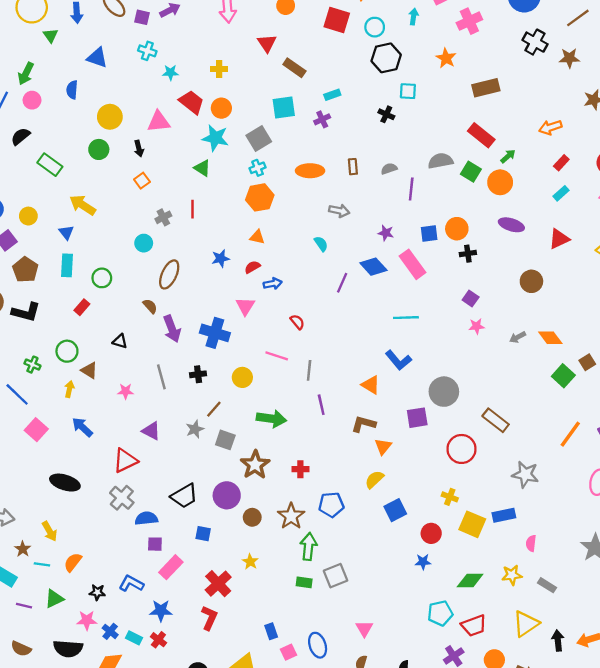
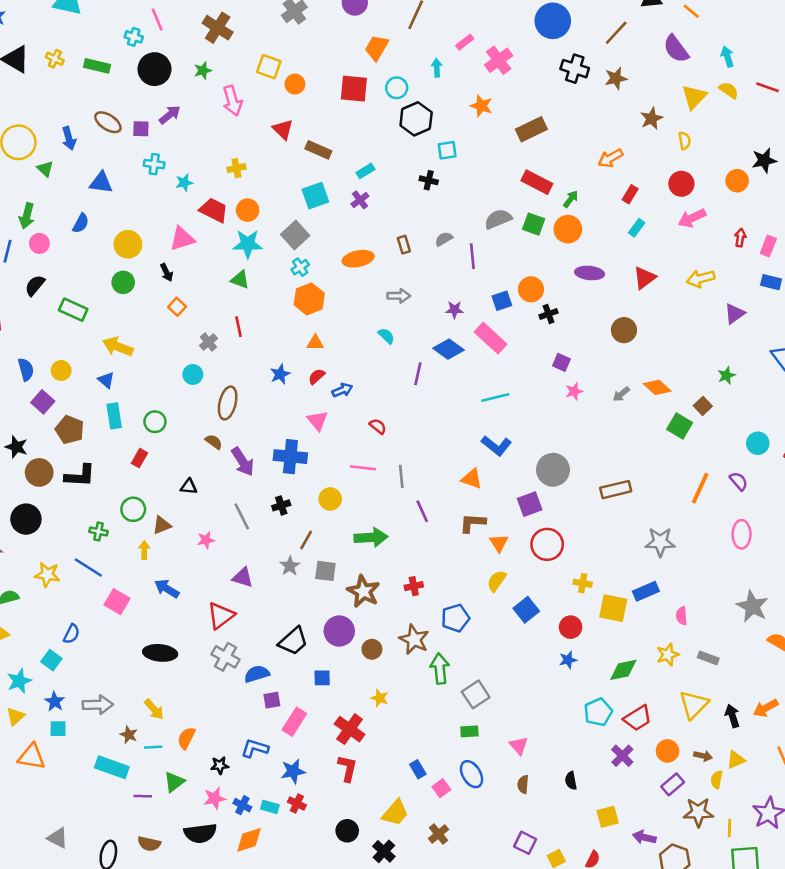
blue semicircle: (72, 90) -> (81, 223), turned -144
brown triangle: (89, 370) -> (162, 525), turned -42
brown rectangle: (496, 420) -> (616, 490), turned -40
red circle: (462, 449) -> (547, 544), moved
green rectangle: (304, 582) -> (469, 731), moved

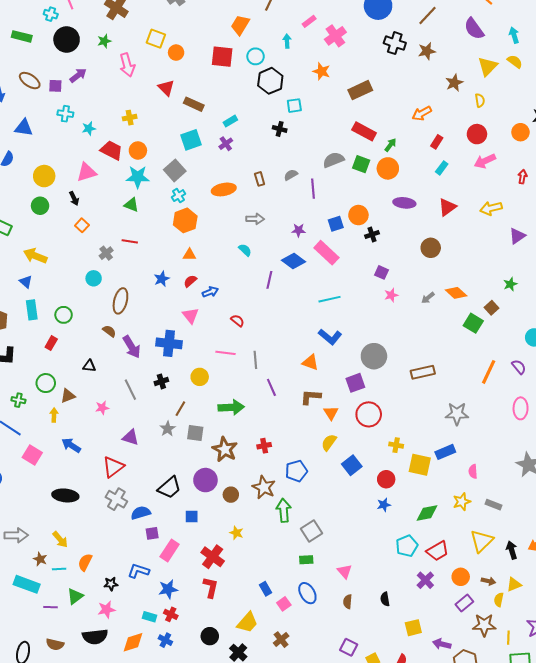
red line: (239, 327) -> (130, 241), turned -70
blue cross: (242, 805) -> (165, 640), moved

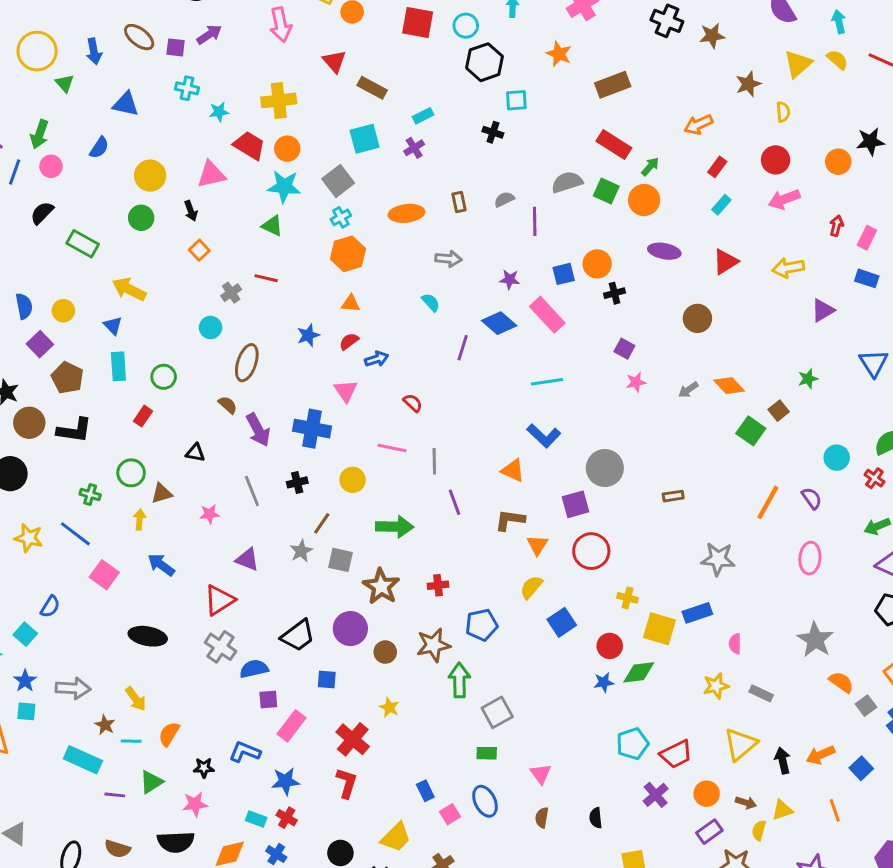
yellow cross: (130, 118) -> (279, 100), size x1.6
brown rectangle: (423, 372) -> (673, 496), size x0.6
brown star: (264, 487) -> (433, 645), turned 30
green diamond: (427, 513) -> (639, 672), moved

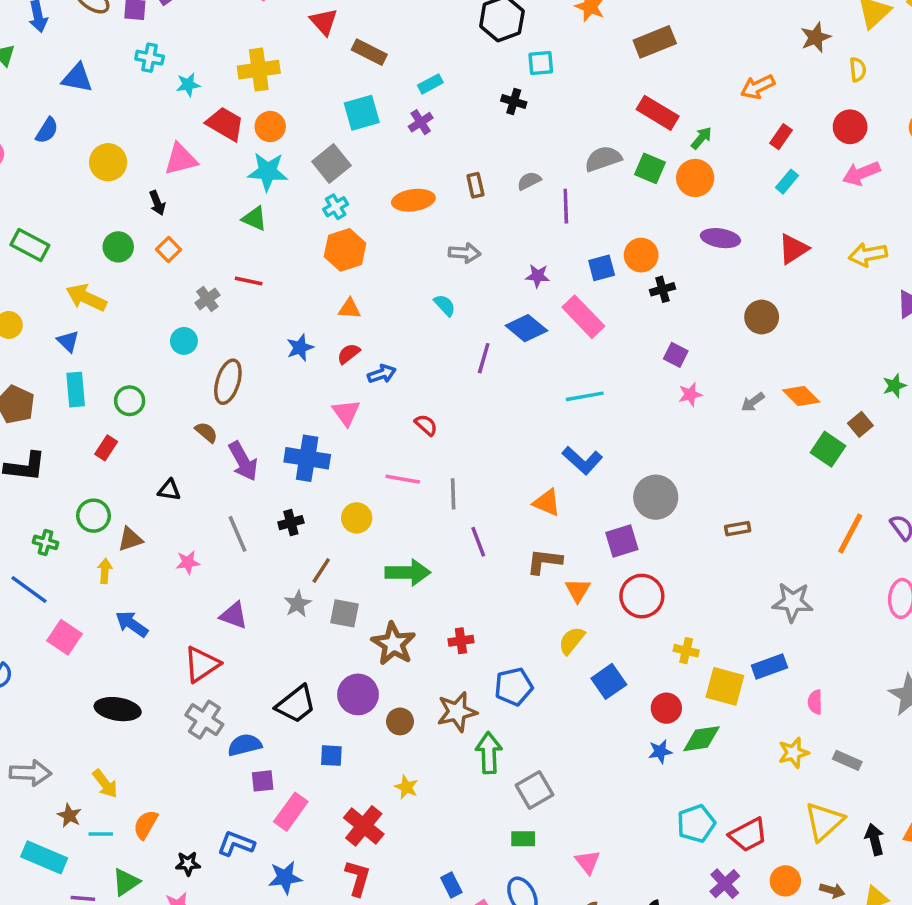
green circle: (141, 218) -> (118, 247), moved

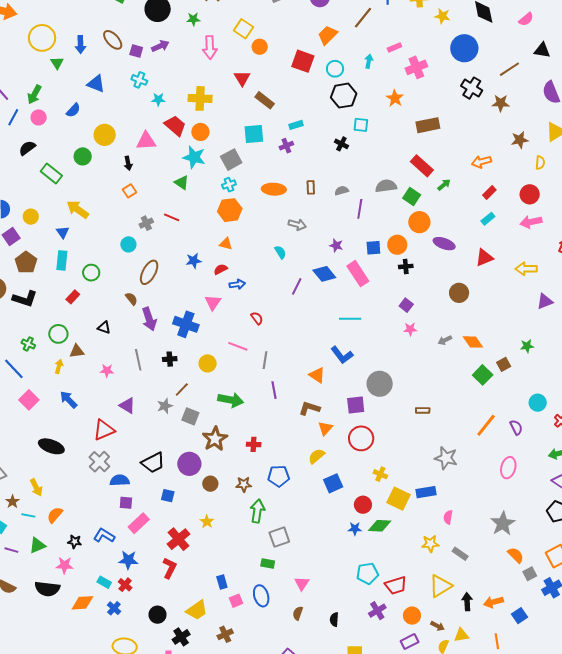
orange circle: (695, 178) -> (419, 222), moved
green circle: (118, 247) -> (83, 156), moved
brown star: (457, 712) -> (244, 484), size x0.7

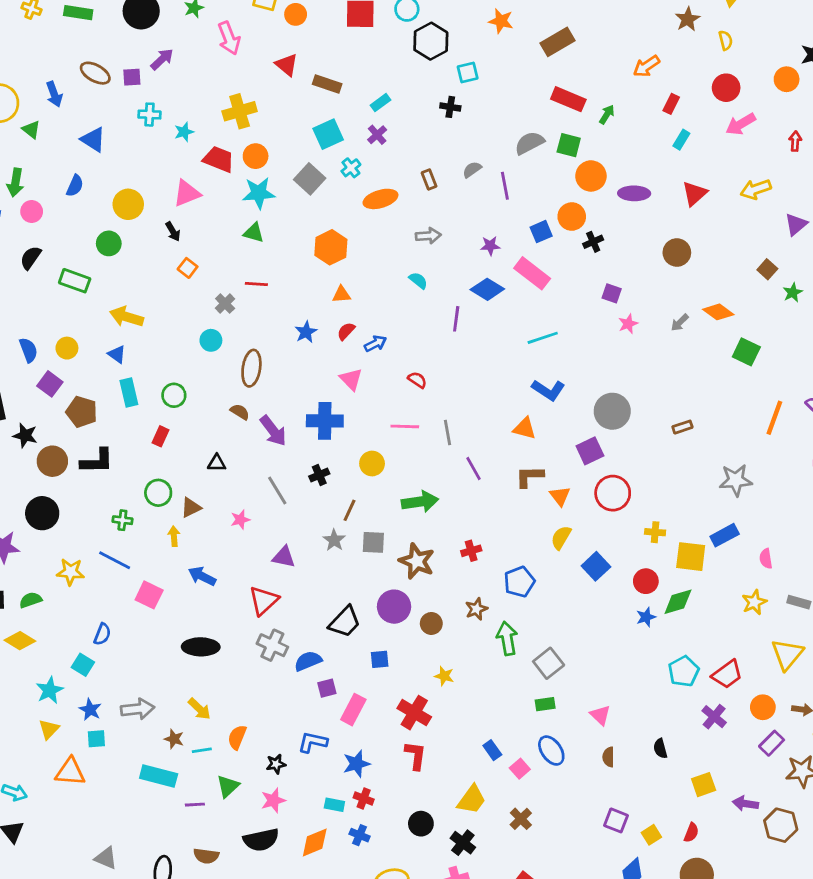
blue triangle: (96, 84) -> (93, 140), turned 30
cyan cross: (229, 185) -> (351, 168), moved
brown square: (504, 364) -> (767, 269), moved

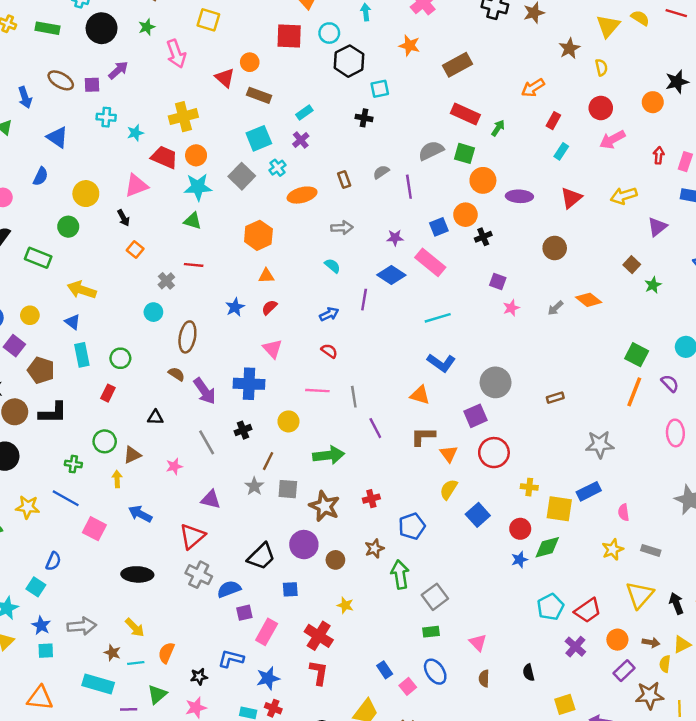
orange circle: (296, 14) -> (250, 62), moved
blue arrow: (375, 344) -> (329, 314), moved
green square: (746, 352) -> (637, 355), moved
orange triangle: (70, 772) -> (40, 698), moved

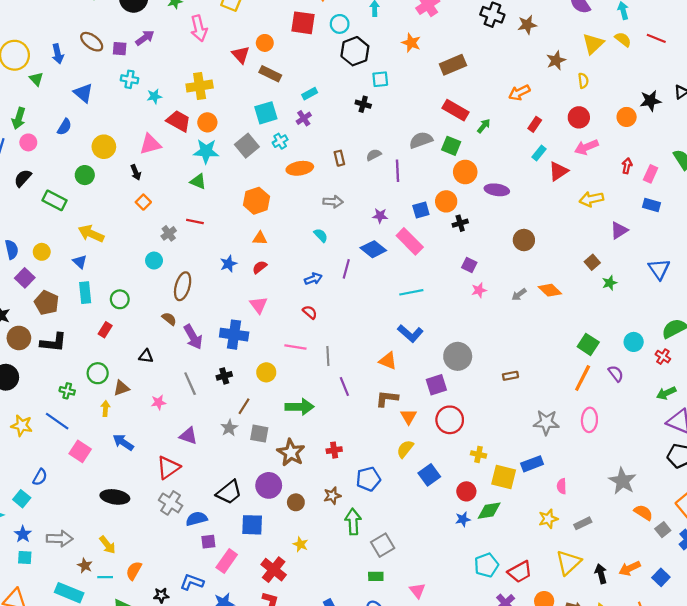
red triangle: (571, 198) -> (558, 171), moved
pink ellipse: (675, 433) -> (589, 420), moved
gray rectangle: (651, 550) -> (583, 523), turned -49
blue square: (290, 589) -> (252, 525), size x1.5

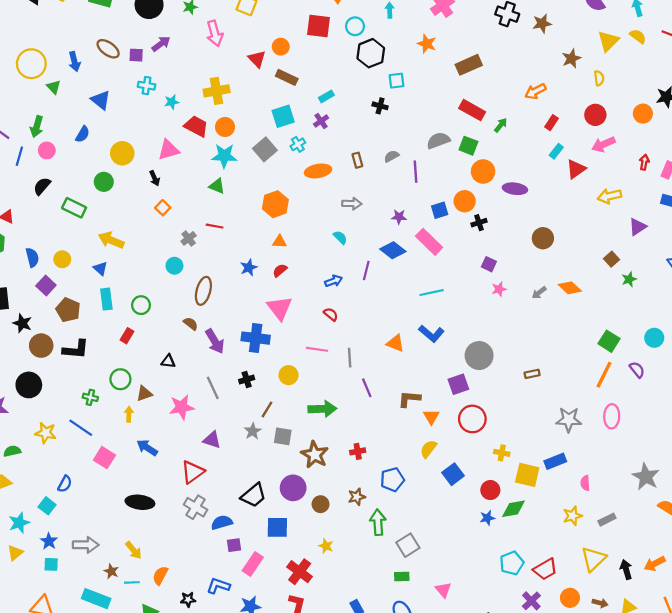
pink triangle: (259, 305) -> (280, 308), size x1.4
orange triangle: (388, 361) -> (395, 343), moved
pink star: (158, 402) -> (182, 407), size x1.6

